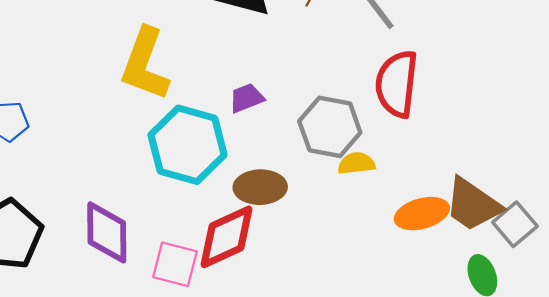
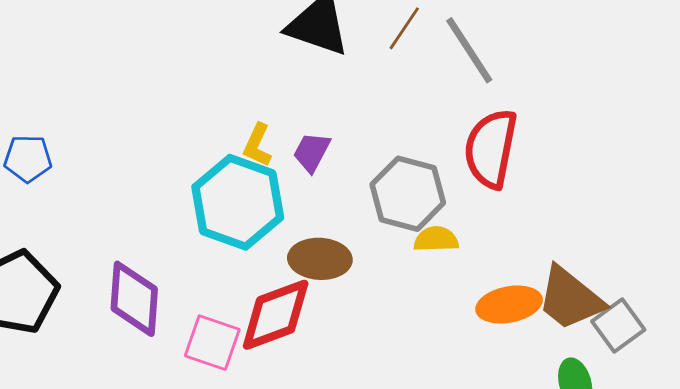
yellow L-shape: (145, 64) -> (257, 145), moved, size x0.5
purple trapezoid: (247, 98) -> (312, 152), turned -45

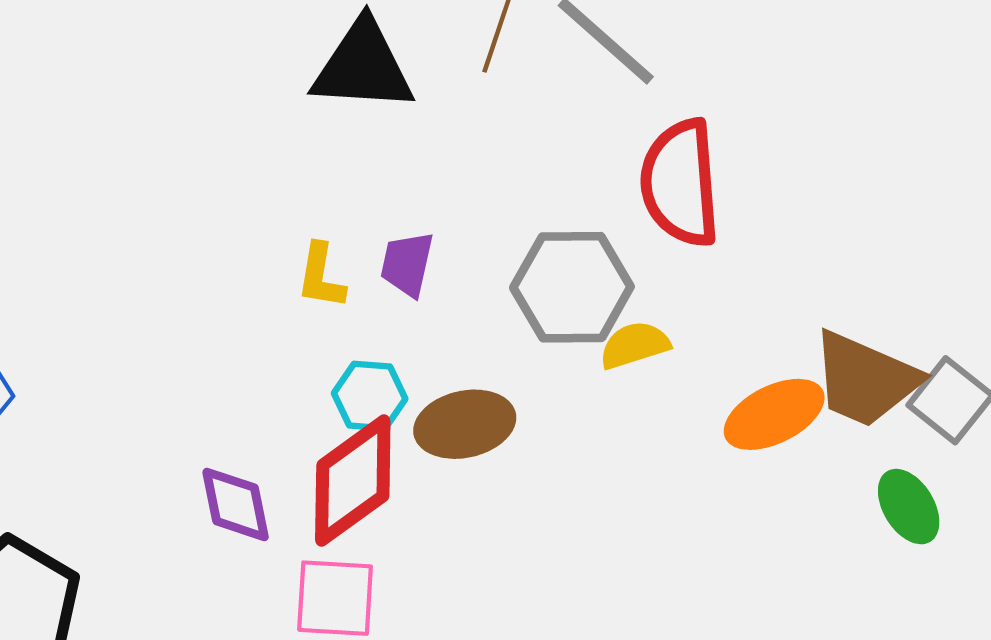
cyan hexagon: (238, 202) -> (370, 396), moved, size x0.5
purple diamond: (134, 299) -> (236, 504), moved, size x0.7
red diamond: (276, 315) -> (353, 480), moved

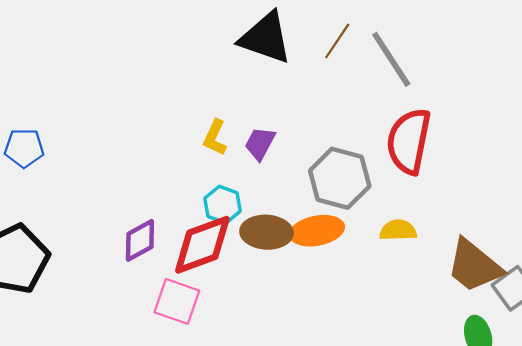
yellow semicircle: (635, 345) -> (398, 230), moved
orange ellipse: (774, 414) -> (317, 231), moved
purple diamond: (236, 504) -> (140, 240), turned 57

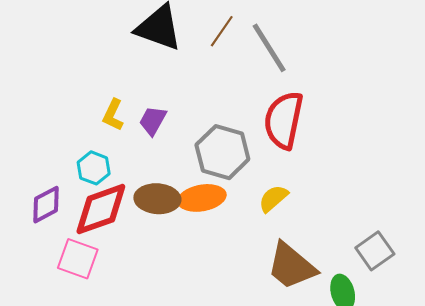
cyan hexagon: (223, 205) -> (94, 168), moved
yellow semicircle: (398, 230) -> (273, 198), turned -40
brown trapezoid: (474, 266) -> (291, 266), moved

